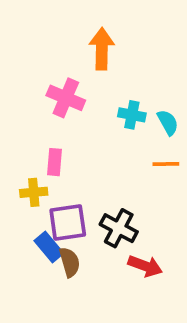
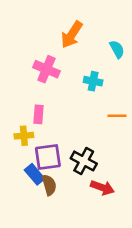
orange arrow: (102, 49) -> (72, 35), turned -148
cyan semicircle: (168, 122) -> (117, 49), moved

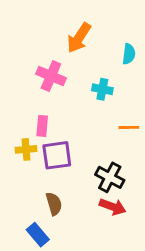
cyan semicircle: (117, 49) -> (129, 54), turned 36
purple square: (48, 157) -> (57, 155), moved
black cross: (84, 161) -> (110, 177), moved
blue rectangle: (35, 174) -> (38, 235), moved

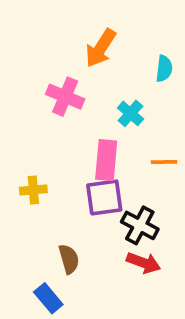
cyan cross: (102, 89) -> (130, 113), turned 30
pink rectangle: (42, 126) -> (106, 160), moved, size x1.5
purple square: (57, 155) -> (104, 197), moved

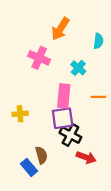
black cross: (140, 225) -> (70, 135), moved
blue rectangle: (48, 298) -> (29, 167), moved

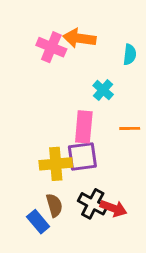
orange arrow: (60, 29) -> (79, 38), turned 65
pink cross: (39, 58) -> (51, 47), moved
yellow cross: (20, 114) -> (56, 164), moved, size x1.5
black cross: (70, 135) -> (93, 204), moved

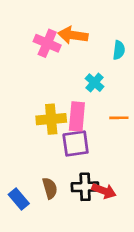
yellow cross: (56, 164) -> (51, 119), moved
black cross: (93, 204) -> (85, 187), turned -30
blue rectangle: (38, 222) -> (19, 199), moved

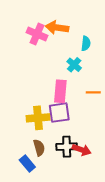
cyan semicircle: (119, 50) -> (86, 44), moved
yellow cross: (51, 119) -> (38, 118), moved
blue rectangle: (19, 199) -> (27, 164), moved

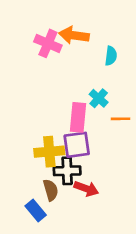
cyan cross: (74, 65) -> (99, 98), moved
black cross: (67, 147) -> (67, 171), moved
red arrow: (82, 150) -> (86, 189), moved

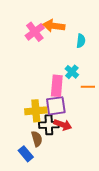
pink cross: (48, 43) -> (35, 32), turned 30
red arrow: (86, 189) -> (63, 125), moved

